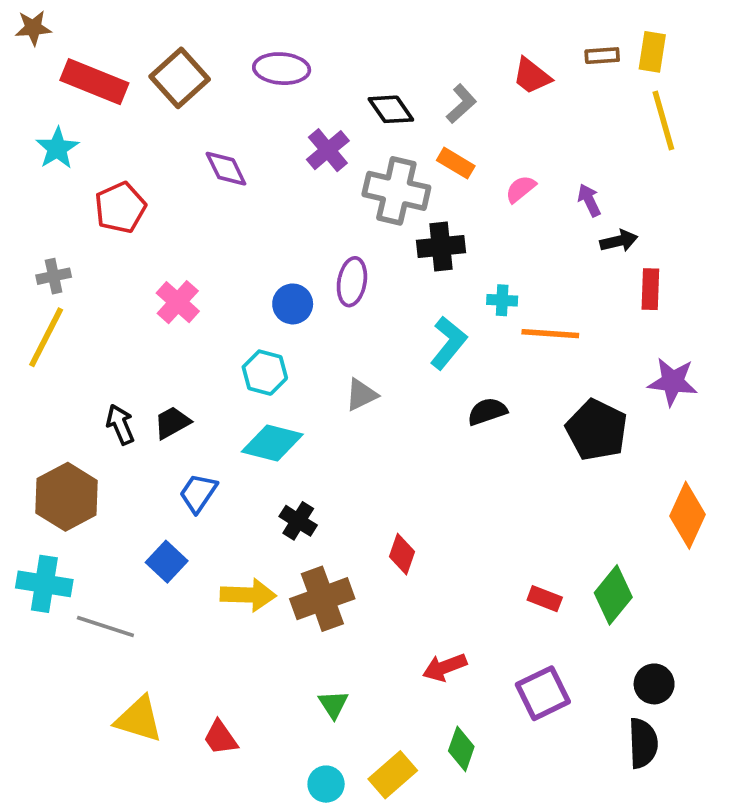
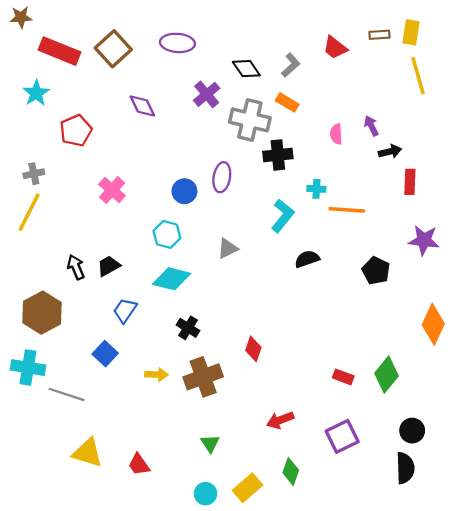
pink semicircle: (521, 189) -> (336, 134), moved, turned -54
black pentagon: (597, 430) -> (376, 271), size x0.7
yellow arrow: (248, 595) -> (156, 375), size x0.7

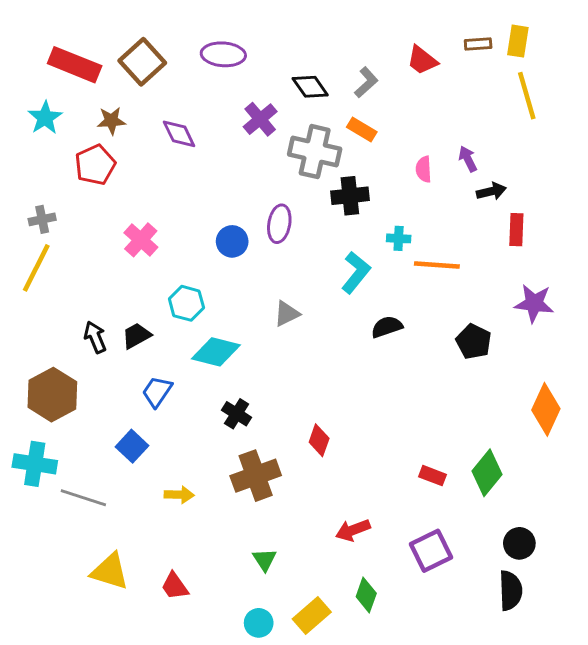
brown star: (21, 17) -> (111, 121), moved
cyan hexagon: (167, 234) -> (186, 303), moved
yellow arrow: (156, 375) -> (179, 495), moved

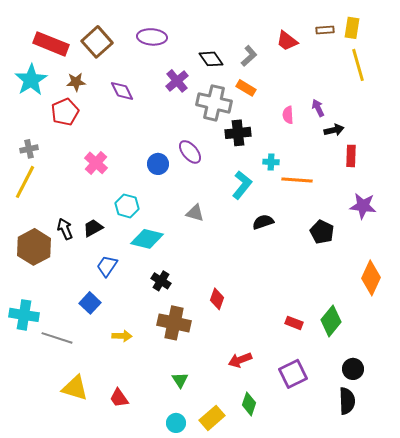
cyan star: (45, 118) -> (31, 80), size x1.4
purple ellipse: (279, 224) -> (190, 152), turned -50
gray triangle: (287, 314) -> (195, 213), turned 42
brown hexagon: (52, 395) -> (34, 247), moved
brown cross: (256, 476) -> (174, 323), turned 32

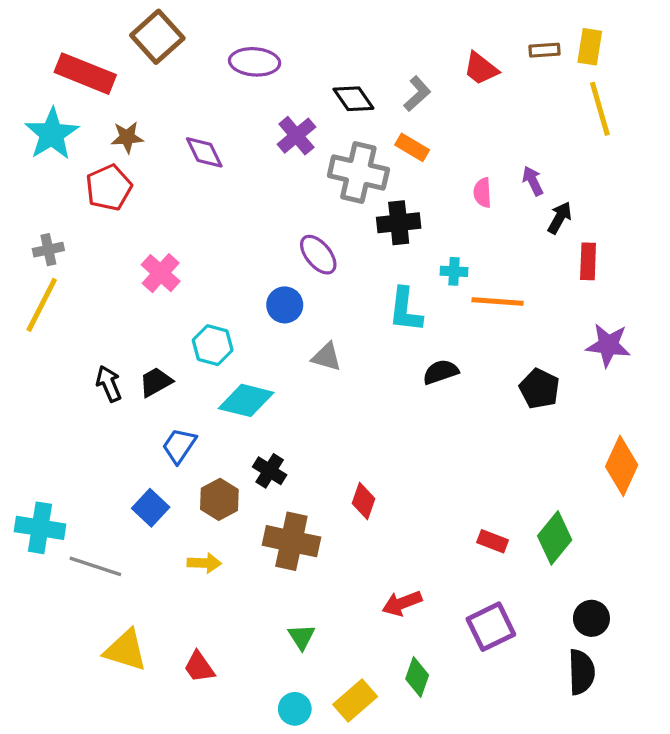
brown square: (97, 42) -> (157, 37), moved
black arrow: (334, 130) -> (560, 218), turned -48
blue circle: (158, 164) -> (285, 305), moved
cyan L-shape: (242, 185) -> (405, 310), turned 148
brown hexagon: (34, 247) -> (219, 499), moved, size x0.7

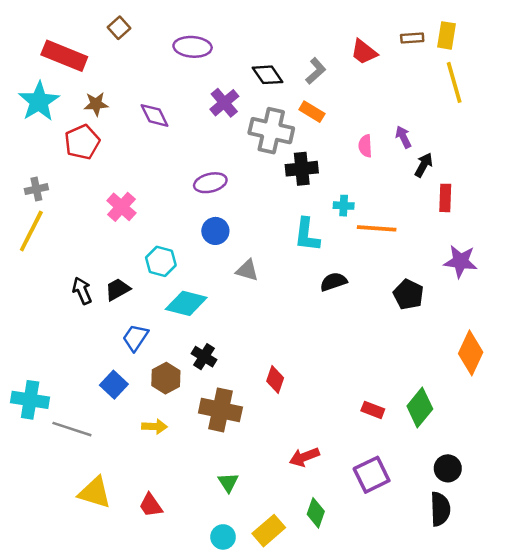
brown square: (157, 37) -> (119, 28), size x0.6
purple ellipse: (318, 255) -> (210, 183), moved, turned -64

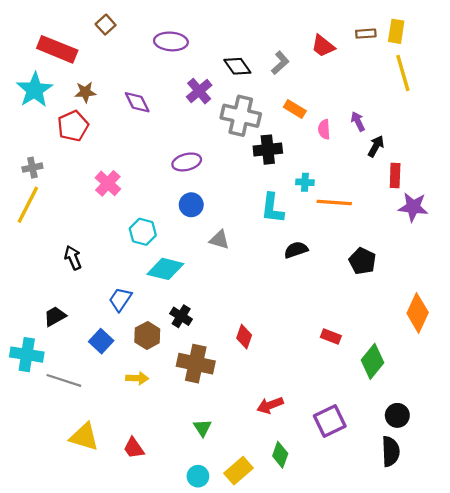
orange rectangle: (312, 112) -> (295, 109), moved
purple star: (460, 261) -> (413, 207), moved
black trapezoid: (118, 289) -> (55, 316), moved
red rectangle: (373, 410) -> (331, 337), moved

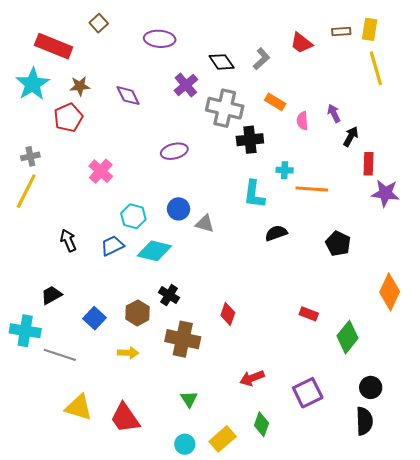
blue circle: (191, 205) -> (178, 209), moved
blue trapezoid: (120, 299) -> (112, 246), moved, turned 30
red trapezoid: (134, 448) -> (125, 418), size x1.5

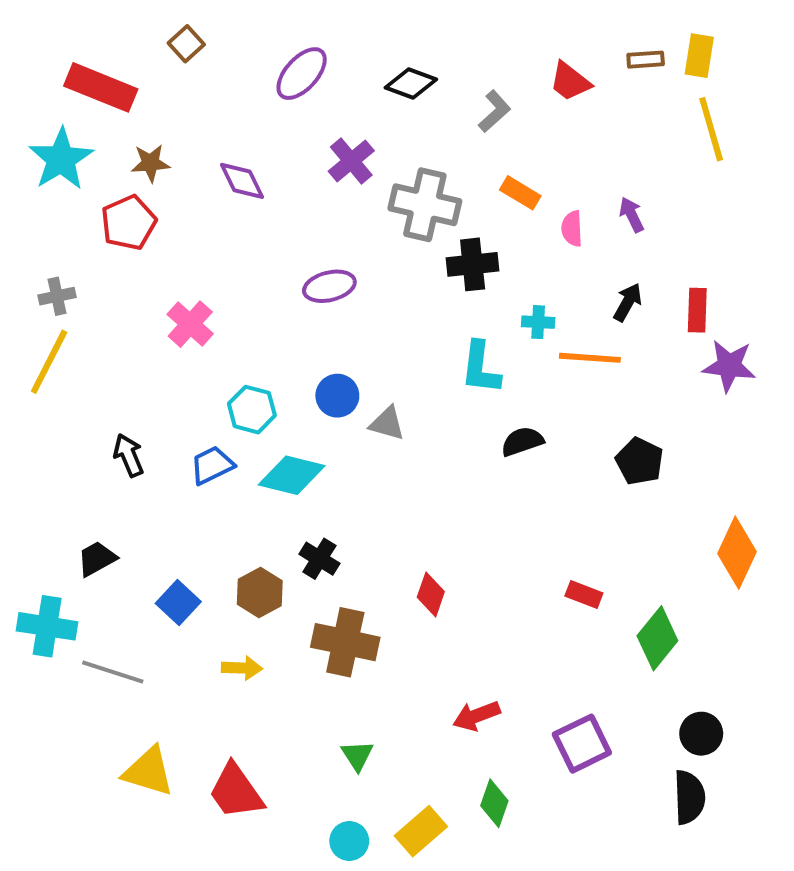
purple ellipse: (160, 39) -> (302, 74), turned -52
black diamond: (222, 62) -> (411, 83), moved, turned -35
black arrow: (351, 136) -> (628, 302), moved

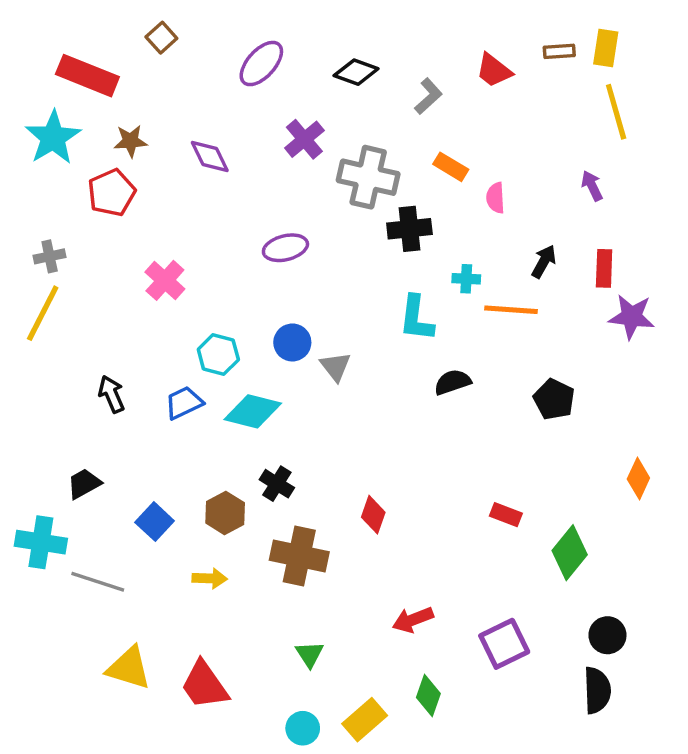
purple arrow: (632, 215) -> (592, 186), moved
gray triangle: (387, 423) -> (335, 367), turned 36
orange diamond: (737, 553) -> (638, 479), size x0.7

